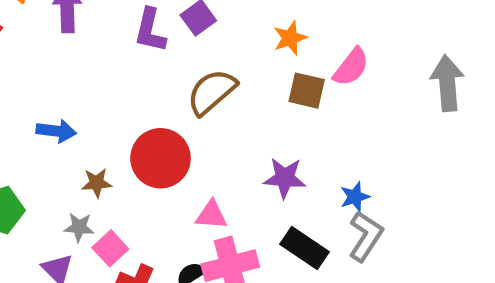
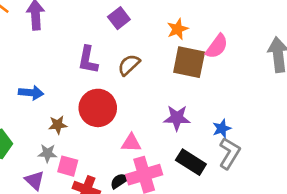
purple L-shape: (150, 30) -> (88, 60), moved
brown square: (307, 91) -> (189, 62), size x1.4
brown semicircle: (212, 92) -> (129, 65), size x0.7
pink square: (110, 248) -> (68, 166), turned -30

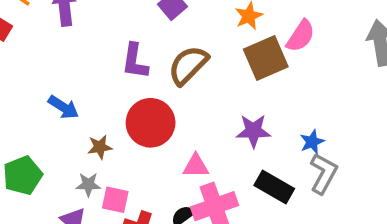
brown square: (189, 62) -> (266, 58), turned -32
brown semicircle: (129, 65) -> (188, 65), size x1.4
blue arrow: (31, 93) -> (63, 107), turned 30

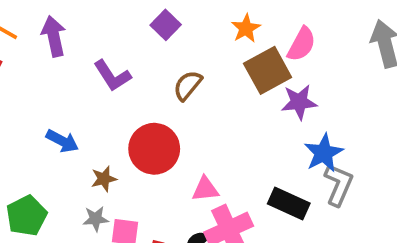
purple L-shape: (135, 61) -> (112, 76), moved, turned -36
brown semicircle: (188, 65) -> (188, 85), size x0.7
purple star: (253, 131) -> (299, 102), moved
blue star: (312, 142) -> (324, 153), size x1.5

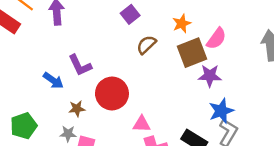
purple L-shape: (112, 76) -> (80, 65), moved
brown semicircle: (188, 85) -> (146, 45), moved

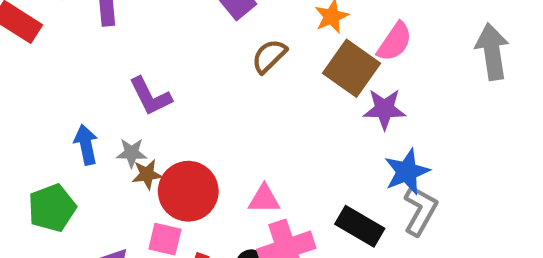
brown square: (192, 53) -> (352, 68), turned -32
blue arrow: (53, 81) -> (86, 145), moved, turned -135
red circle: (112, 93) -> (188, 191), moved
gray star: (68, 134) -> (132, 153), moved

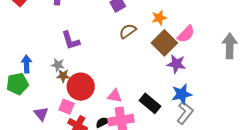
blue arrow: (86, 145) -> (27, 64), moved
black rectangle: (360, 226) -> (150, 103), moved

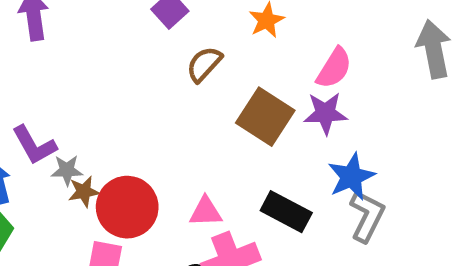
pink semicircle: (186, 34) -> (334, 68), moved
purple L-shape: (71, 40) -> (34, 145), moved
brown square: (164, 43) -> (265, 117), moved

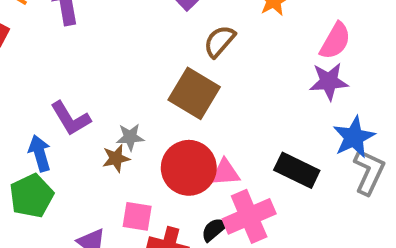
brown square: (265, 117) -> (194, 93), moved
gray star: (67, 170) -> (130, 137), moved
red circle: (127, 207) -> (189, 168), moved

